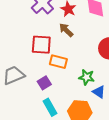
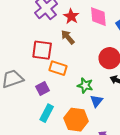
blue triangle: (99, 92) -> (96, 101), turned 32
cyan rectangle: (50, 107) -> (47, 113), turned 54

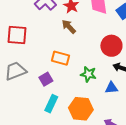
red square: (42, 50) -> (17, 35), moved
blue triangle: (96, 101) -> (111, 88), moved, turned 48

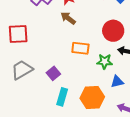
orange rectangle: (60, 58) -> (80, 48), moved
green star: (88, 74) -> (105, 61), moved
blue triangle: (111, 88) -> (117, 82), moved

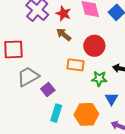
red circle: (113, 31) -> (94, 46), moved
gray trapezoid: (22, 70) -> (28, 77), moved
blue triangle: (117, 82) -> (111, 99), turned -48

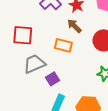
orange rectangle: (75, 65) -> (63, 45), moved

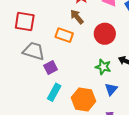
gray trapezoid: (34, 64) -> (34, 51), turned 35

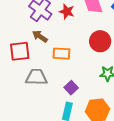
brown arrow: (77, 17) -> (40, 36), moved
purple square: (51, 68) -> (71, 88), moved

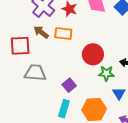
red circle: (100, 41) -> (93, 54), moved
orange rectangle: (61, 54) -> (63, 33), moved

